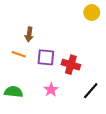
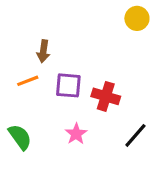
orange line: (19, 54) -> (28, 81), turned -40
green semicircle: (14, 92) -> (20, 137), turned 48

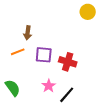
black line: (135, 135) -> (67, 95), moved

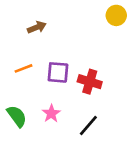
brown arrow: (28, 33) -> (37, 27), moved, turned -120
pink star: (49, 86) -> (51, 114), moved

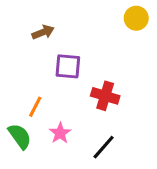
orange line: (23, 68) -> (35, 107), moved, turned -42
purple square: (58, 72) -> (68, 66), moved

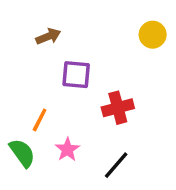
yellow circle: (136, 18) -> (153, 35), moved
red cross: (105, 96) -> (118, 108), turned -32

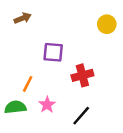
brown arrow: (48, 36) -> (23, 18), moved
green semicircle: (22, 153) -> (15, 107), turned -60

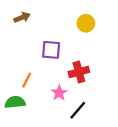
yellow circle: (107, 24) -> (86, 23), moved
pink star: (47, 105) -> (59, 93), moved

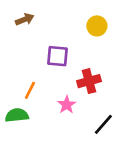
black line: (78, 110) -> (103, 124), moved

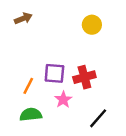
purple square: (58, 56) -> (54, 73), moved
green semicircle: (17, 115) -> (31, 115), moved

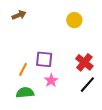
red cross: (84, 77) -> (84, 62), moved, turned -36
black line: (98, 118) -> (87, 85), moved

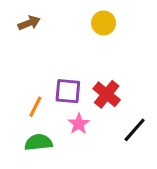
yellow circle: (74, 20) -> (104, 23), moved
red cross: (84, 62) -> (107, 94), moved

